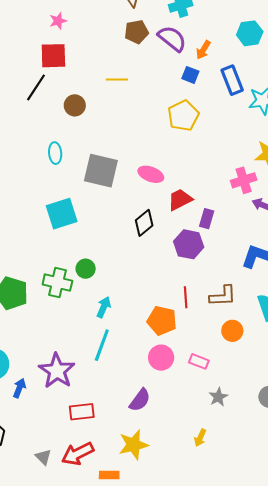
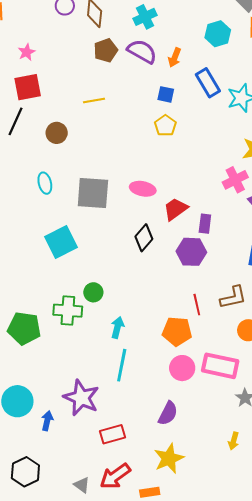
blue square: (190, 75) -> (166, 94), moved
yellow pentagon: (183, 116) -> (165, 126), size x0.7
pink rectangle: (199, 361) -> (220, 366), size x1.8

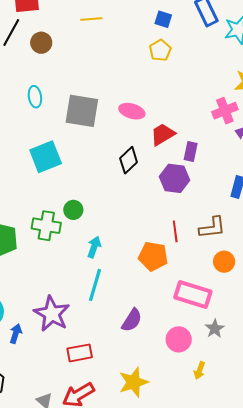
brown circle: (57, 133) -> (41, 43), moved
pink circle: (182, 368) -> (179, 339), moved
purple semicircle: (168, 413) -> (132, 320), moved

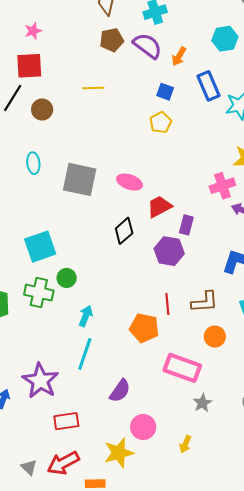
cyan square: (46, 157) -> (40, 247), moved
pink circle: (179, 339) -> (143, 427), moved

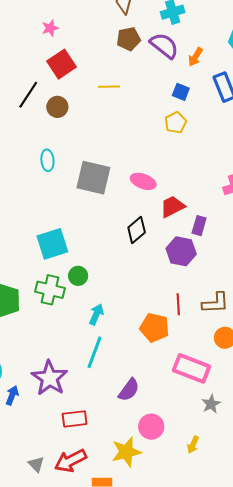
red square: (29, 66) -> (62, 64), moved, turned -32

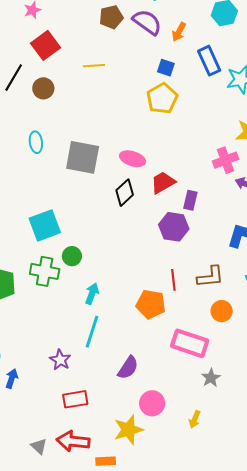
yellow pentagon: (176, 123) -> (162, 98), size x1.4
black diamond: (137, 230) -> (125, 193), moved
purple star: (50, 378) -> (60, 360), moved, size x0.6
red arrow: (71, 461) -> (73, 441), turned 36

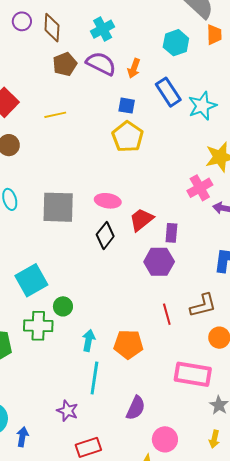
orange pentagon: (151, 304) -> (128, 344), moved
yellow arrow: (195, 419) -> (214, 439), moved

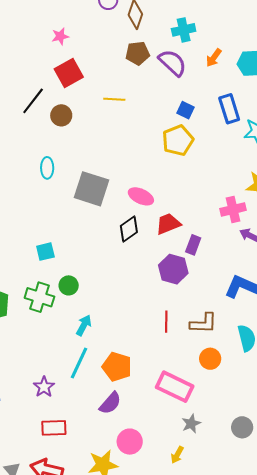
orange arrow: (134, 68) -> (214, 58), moved
cyan square: (31, 280) -> (45, 252), size x0.6
orange pentagon: (128, 344) -> (117, 367), moved

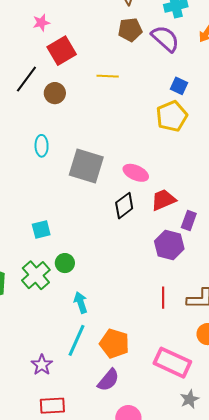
pink star: (60, 36) -> (41, 23), moved
green cross: (39, 297) -> (36, 275), turned 32
cyan arrow: (84, 325) -> (81, 303), turned -45

